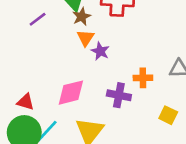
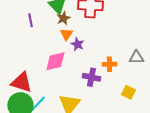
purple line: (38, 19) -> (30, 20), turned -64
pink diamond: (71, 93) -> (55, 61), moved
red triangle: (26, 102) -> (21, 82), size x1.6

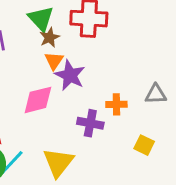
purple star: (77, 44) -> (70, 75), size x1.5

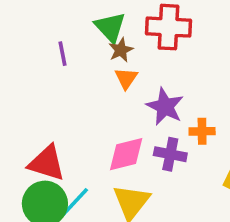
purple star: (70, 75) -> (165, 107), moved
pink diamond: (38, 100) -> (126, 154), moved

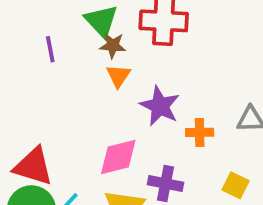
brown star: (121, 50) -> (113, 45), turned 30
purple cross: (170, 154) -> (166, 183), moved

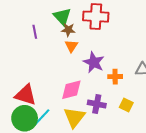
yellow square: (235, 185) -> (126, 105), moved

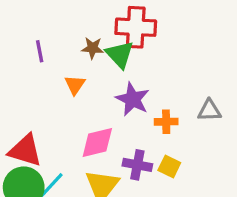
green triangle: (62, 17) -> (120, 54), moved
orange triangle: (71, 46) -> (75, 85), moved
yellow square: (126, 105) -> (169, 166), moved

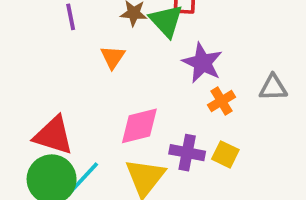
purple star: (133, 99) -> (202, 63), moved
orange cross: (166, 122) -> (222, 101), turned -30

